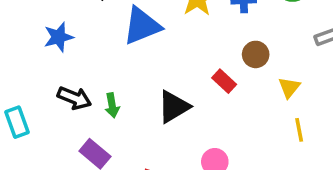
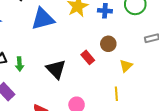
black triangle: (174, 107) -> (56, 69), turned -50
yellow line: (299, 130) -> (116, 94), moved

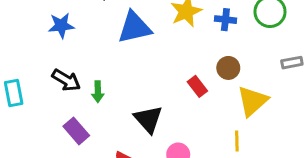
yellow triangle: (126, 66) -> (253, 101), size x1.6
black triangle: (56, 69) -> (148, 119), moved

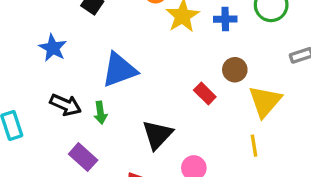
blue star: (61, 26) -> (53, 48), turned -30
blue triangle: (134, 27) -> (119, 70), moved
black triangle: (148, 119) -> (157, 135), turned 32

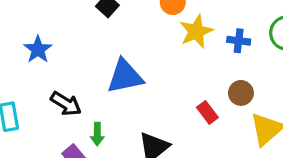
blue star: (53, 48) -> (38, 49), moved
green arrow: (100, 113) -> (97, 134), moved

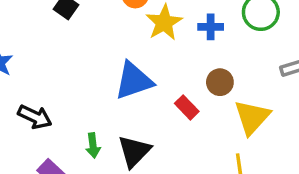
blue triangle: (125, 76) -> (134, 81), moved
green arrow: (97, 134) -> (93, 145), moved

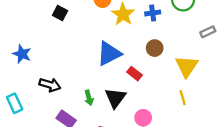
brown circle: (220, 82) -> (155, 48), moved
red rectangle: (187, 107) -> (135, 74), moved

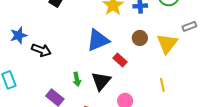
blue star: (22, 54) -> (19, 35), turned 30
yellow triangle: (187, 66) -> (167, 44), moved
black arrow: (50, 85) -> (41, 50), moved

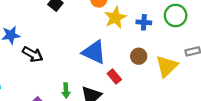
blue triangle: (98, 40) -> (94, 52), turned 40

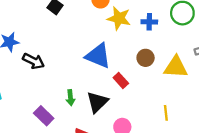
yellow star: (115, 18) -> (119, 18), turned -30
yellow triangle: (167, 66) -> (176, 67), turned 50

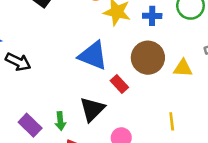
brown circle: (146, 58) -> (148, 58), size x1.6
yellow triangle: (176, 67) -> (183, 68), size x0.7
green arrow: (70, 98) -> (60, 121), moved

